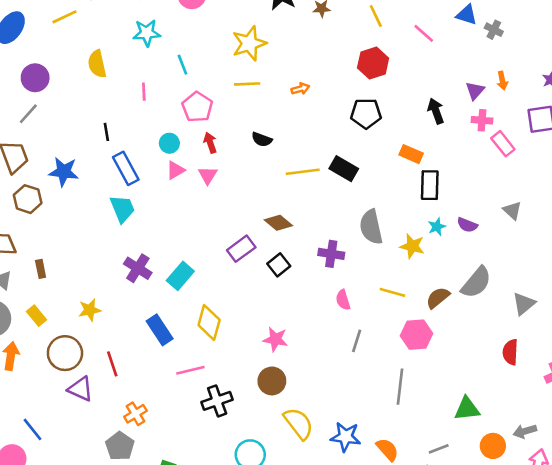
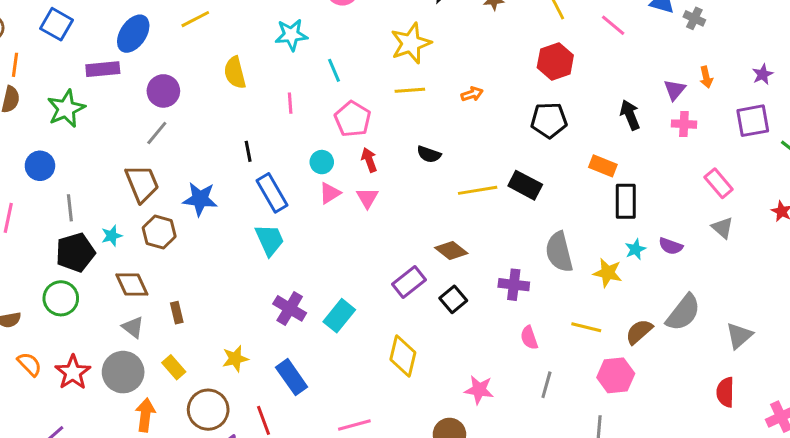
pink rectangle: (503, 144) -> (719, 183), moved
yellow diamond: (209, 322) -> (403, 356), moved
blue rectangle: (160, 330) -> (292, 377), moved
pink star: (275, 339) -> (479, 390), moved

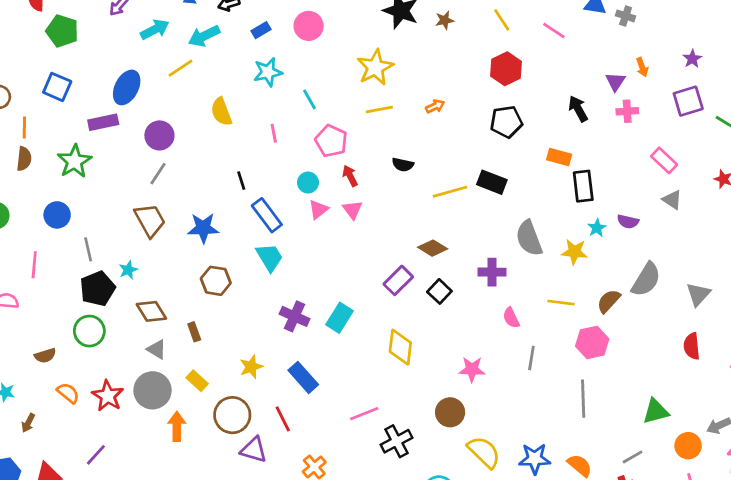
brown hexagon: (159, 232) -> (216, 281), moved

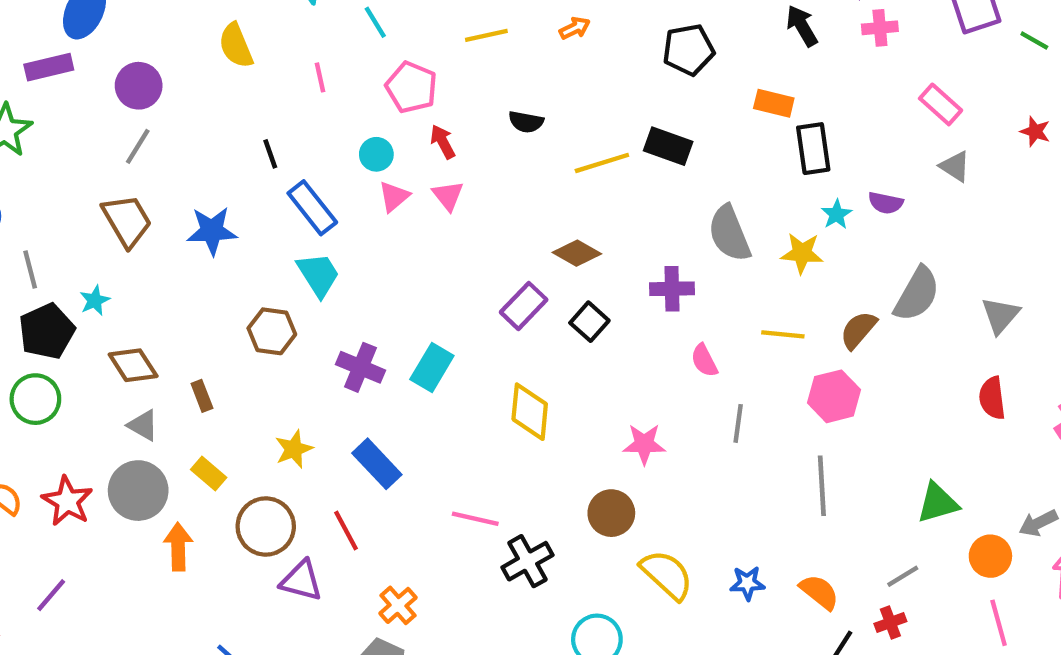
brown hexagon: (216, 281) -> (272, 331), moved
pink line: (364, 414) -> (475, 519), turned 36
blue star: (535, 459) -> (747, 583), size x0.7

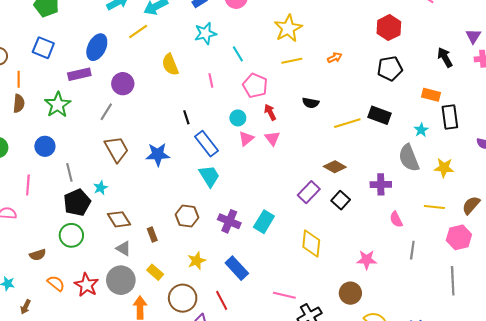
gray line: (138, 146) -> (106, 112), moved
cyan star: (837, 214) -> (421, 130), moved
brown hexagon: (272, 331) -> (187, 216), moved

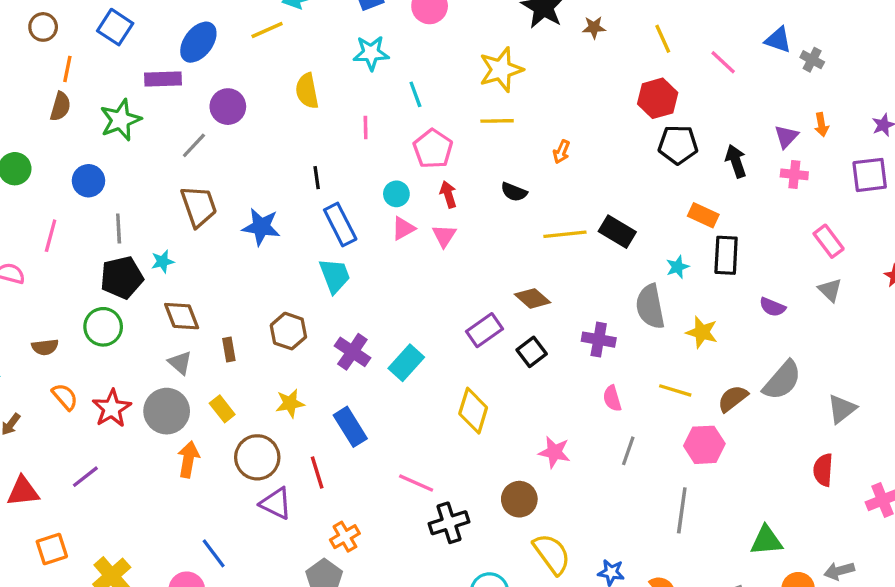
orange arrow: (335, 58) -> (561, 152), moved, turned 128
black pentagon: (390, 69) -> (678, 145), moved

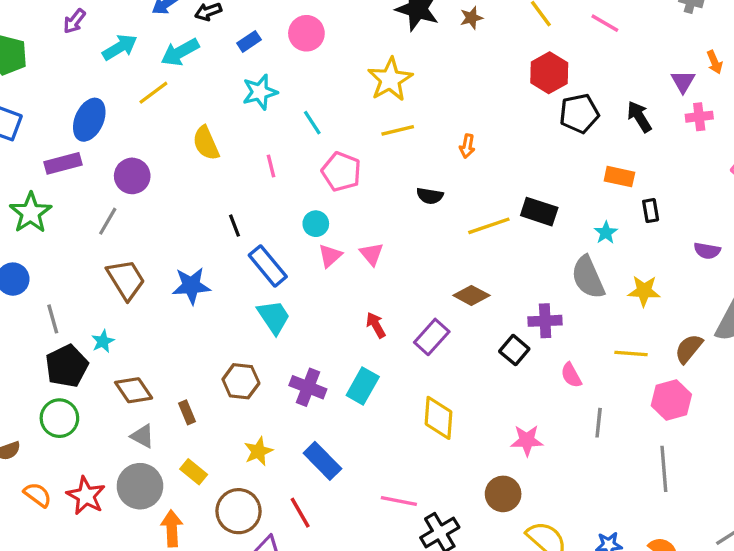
red arrow: (448, 194) -> (376, 325), moved
black rectangle: (726, 255) -> (651, 211), size x0.6
black square: (532, 352) -> (514, 350), moved

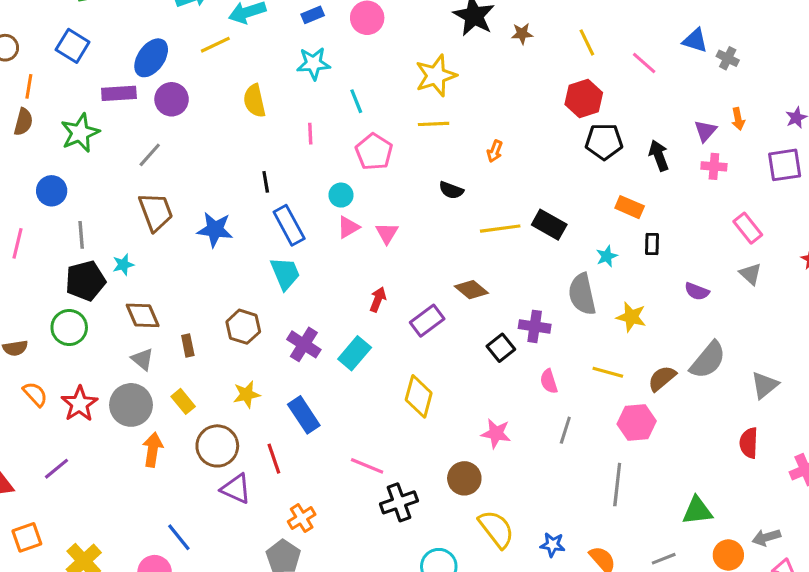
purple circle: (132, 176) -> (172, 99), moved
red arrow: (376, 325) -> (378, 299), turned 40

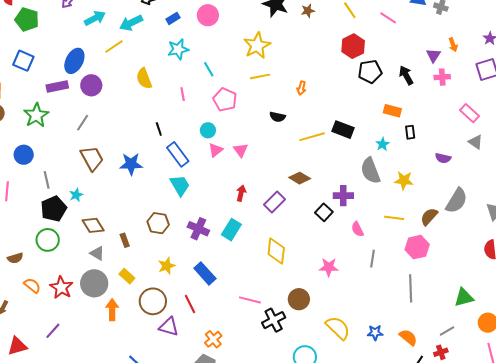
brown circle: (464, 478) -> (299, 299), moved

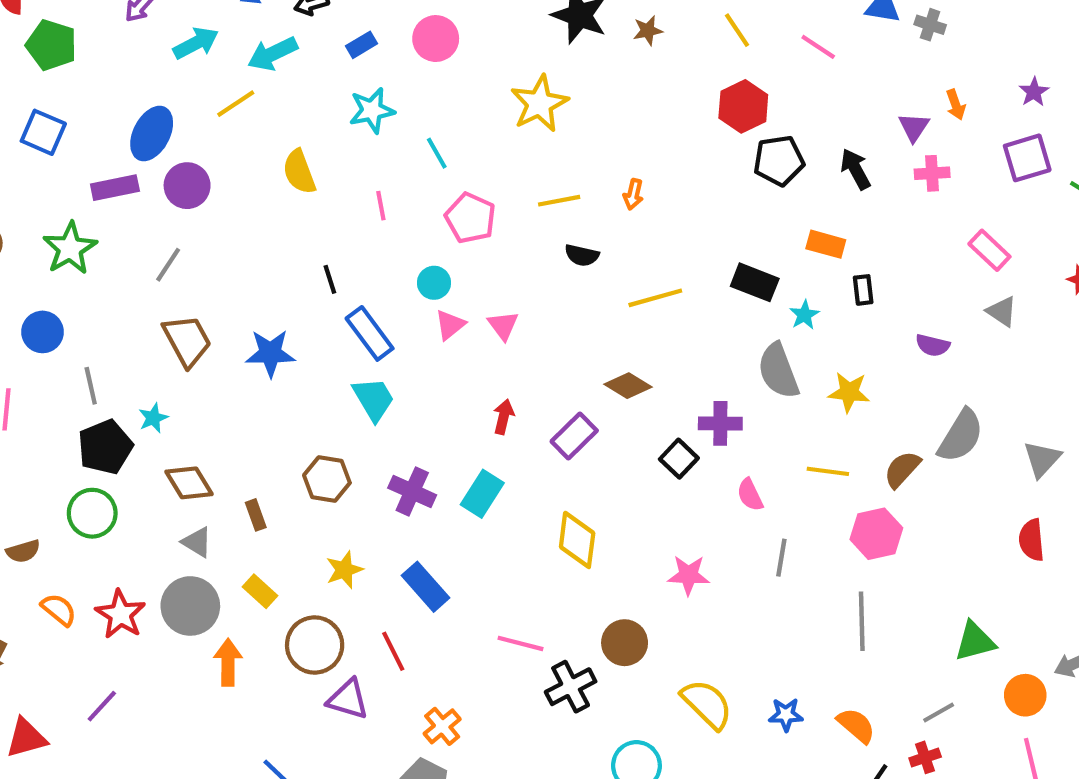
yellow line: (260, 76) -> (559, 201), moved
black rectangle: (343, 130) -> (755, 282), moved

